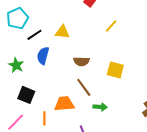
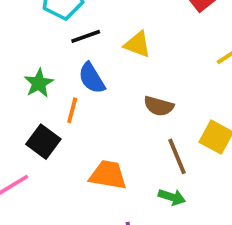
blue semicircle: (43, 56) -> (92, 78), turned -60
brown line: (84, 87) -> (177, 156), moved
orange line: (44, 118) -> (72, 110), moved

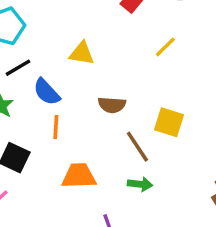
black line: (86, 36) -> (18, 68), moved
orange line: (72, 110) -> (56, 127), moved

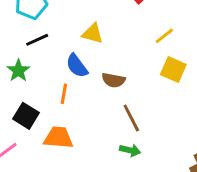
blue semicircle: (47, 92) -> (77, 66), moved
yellow square: (169, 122) -> (173, 70), moved
orange trapezoid: (79, 176) -> (58, 138), moved

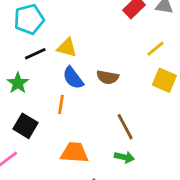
yellow triangle: (93, 34) -> (67, 48), moved
brown semicircle: (113, 80) -> (108, 77), moved
orange trapezoid: (58, 138) -> (74, 153), moved

